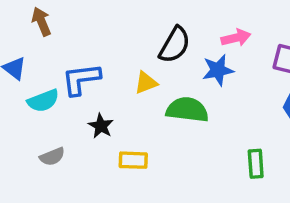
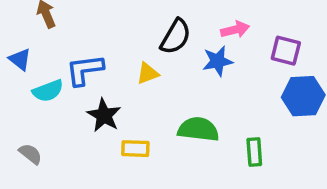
green semicircle: (187, 110) -> (198, 129), moved
black star: (101, 126) -> (104, 115), size x1.4
gray semicircle: (52, 157) -> (30, 154), moved, turned -120

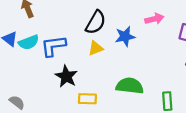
black semicircle: (176, 37) -> (96, 22), moved
blue star: (218, 61) -> (125, 36), moved
cyan semicircle: (48, 91) -> (29, 42), moved

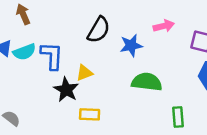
blue L-shape: (53, 46) -> (52, 56), turned 100
yellow triangle: (96, 48) -> (84, 73), moved
green semicircle: (130, 86) -> (147, 82), moved

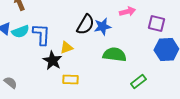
black semicircle: (99, 30) -> (85, 25), moved
green rectangle: (178, 117) -> (138, 82), turned 56

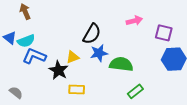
blue star: (102, 27) -> (99, 53), moved
blue L-shape: (41, 35) -> (34, 56), moved, turned -70
green rectangle: (138, 82) -> (135, 91), moved

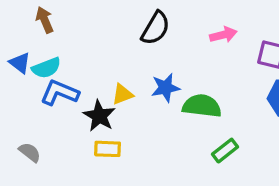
black semicircle: (92, 34) -> (156, 28), moved
yellow rectangle: (77, 89) -> (108, 149), moved

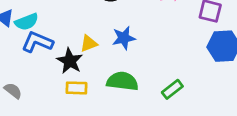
green semicircle: (202, 106) -> (122, 81), moved

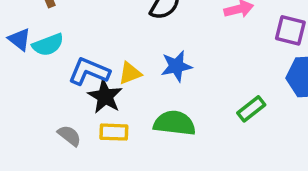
blue L-shape: (37, 42) -> (89, 71), moved
green rectangle: (172, 89) -> (251, 109), moved
gray semicircle: (13, 91) -> (69, 136), moved

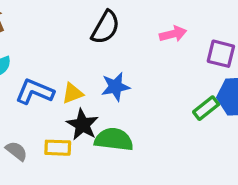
black star: (105, 96) -> (82, 125), moved
green rectangle: (251, 109) -> (206, 108), moved

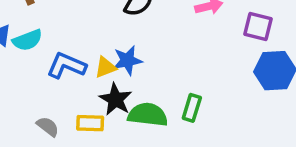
blue star: (115, 87) -> (127, 60), moved
green rectangle: (206, 108) -> (192, 108), moved, turned -35

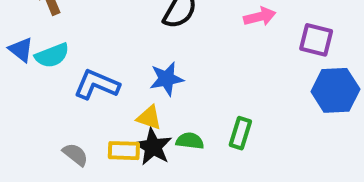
yellow triangle: (105, 67) -> (149, 118), moved, turned 40
black star: (116, 99) -> (153, 147), moved
green semicircle: (148, 115) -> (190, 141), size x0.6

